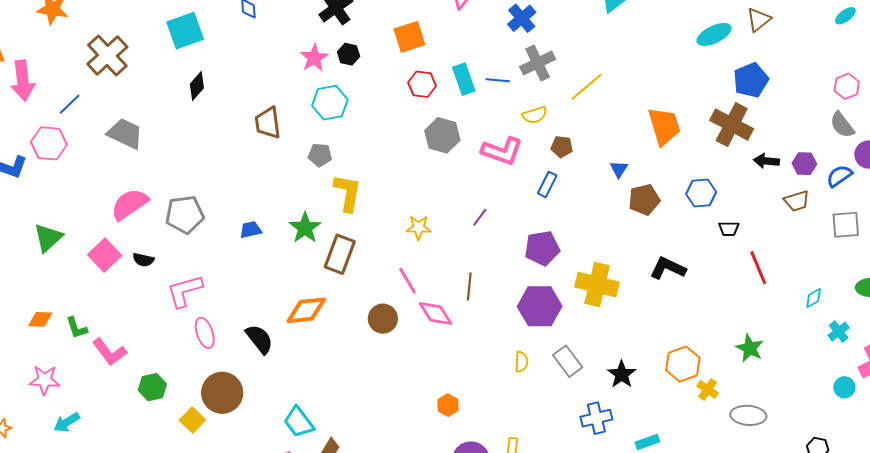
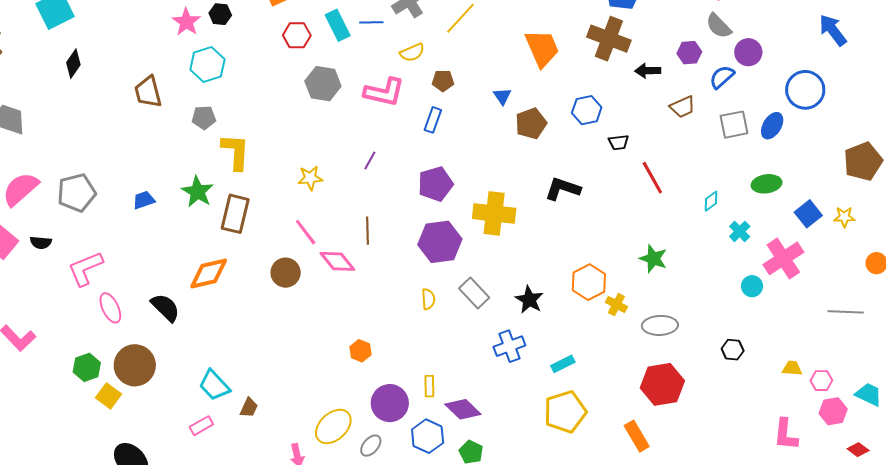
purple hexagon: (804, 164) -> (689, 53), moved
green hexagon: (152, 387) -> (87, 367), moved

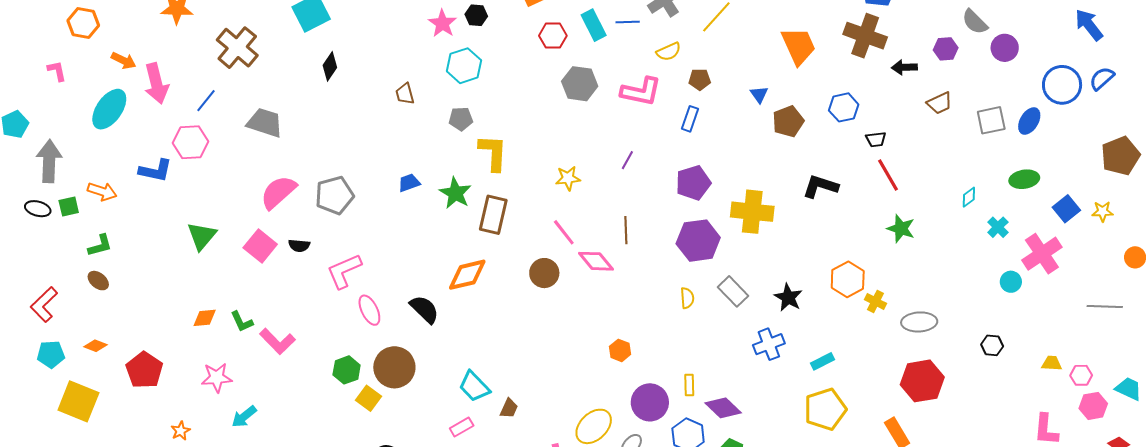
blue semicircle: (722, 77) -> (1102, 78), moved
brown trapezoid: (148, 92) -> (405, 94), size x0.7
red line: (652, 178) -> (888, 175), moved
blue trapezoid: (144, 200) -> (409, 183), moved
green star: (653, 259) -> (901, 229), moved

